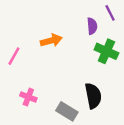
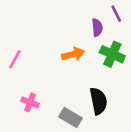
orange arrow: (51, 40) -> (73, 54), moved

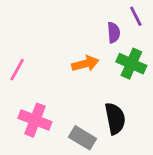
pink cross: (30, 102) -> (35, 120), size x1.5

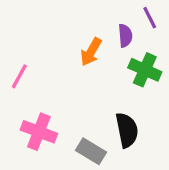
orange arrow: (85, 64) -> (91, 52), moved, turned 135

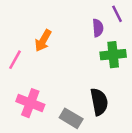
orange arrow: (91, 52) -> (43, 41), moved
green cross: (145, 70) -> (113, 55), turned -30

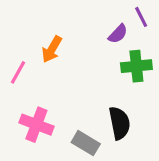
purple semicircle: (98, 28) -> (118, 34), turned 48

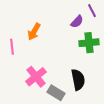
pink line: (18, 72) -> (12, 47), turned -35
pink cross: (36, 125) -> (36, 77), moved, turned 30

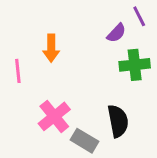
orange arrow: (34, 32) -> (51, 48), turned -30

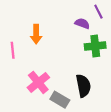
purple semicircle: (116, 33) -> (82, 23), turned -112

